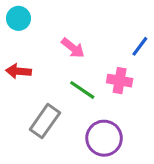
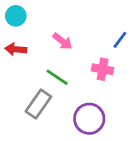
red arrow: (18, 71) -> (16, 49), moved
green line: (82, 90) -> (57, 77), moved

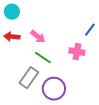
pink arrow: (63, 41) -> (38, 37), moved
purple circle: (89, 119) -> (54, 89), moved

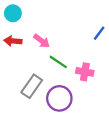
pink cross: (77, 52) -> (85, 72), moved
green line: (43, 58) -> (58, 62), moved

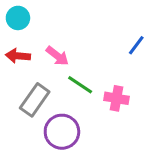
gray rectangle: (32, 86) -> (35, 100), moved
purple circle: (59, 98) -> (62, 132), moved

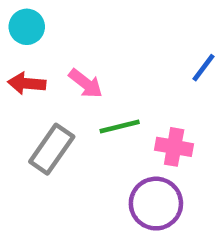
green line: (80, 85) -> (120, 127), turned -48
purple circle: (62, 132) -> (156, 204), moved

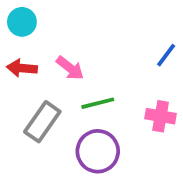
pink cross: (174, 147) -> (161, 116), moved
purple circle: (156, 204) -> (98, 151), moved

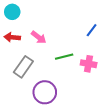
green line: (98, 103) -> (64, 57), moved
purple circle: (98, 151) -> (45, 92), moved

